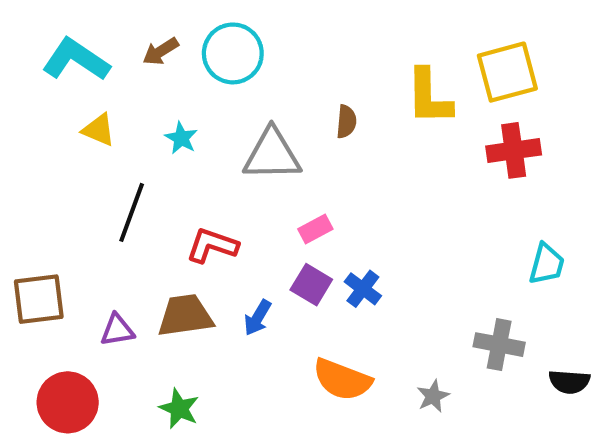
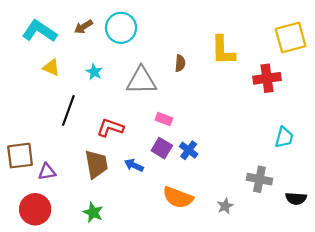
yellow square: (507, 72) -> (291, 37), moved
pink rectangle: (315, 229) -> (164, 119), turned 49
brown trapezoid: (185, 316) -> (96, 164), turned 88
blue arrow: (258, 318) -> (134, 165), turned 84
purple triangle: (117, 330) -> (47, 172), moved

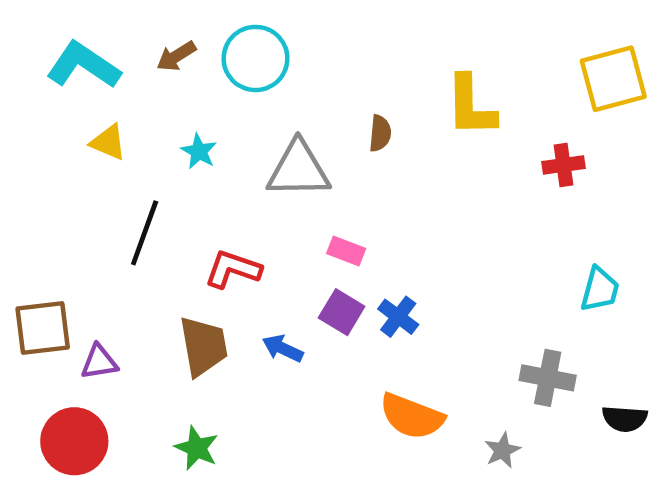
red cross: (267, 78) -> (564, 165), size x0.7
orange semicircle: (178, 197) -> (412, 416), moved
gray star: (225, 206) -> (502, 450), moved

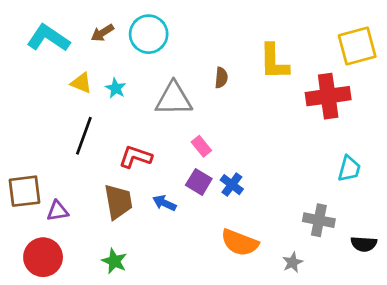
yellow triangle: (108, 142) -> (81, 83), moved
red cross: (564, 165) -> (328, 96), size x1.8
pink rectangle: (346, 251) -> (201, 146), turned 30

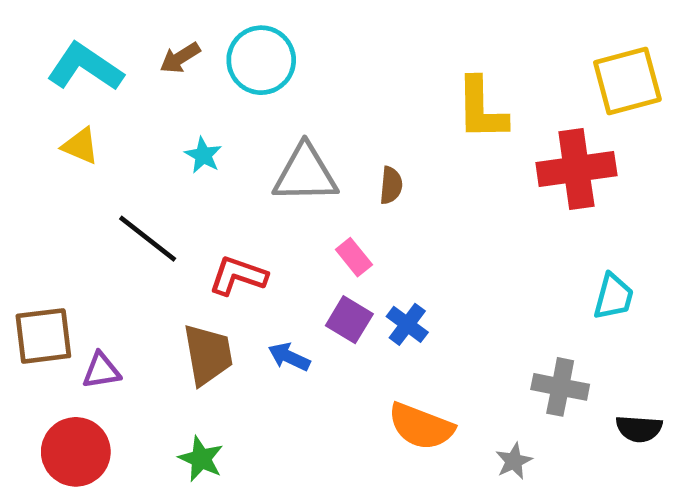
brown semicircle: (221, 78) -> (391, 185), moved
yellow triangle: (81, 83) -> (80, 146), moved
black line: (84, 136) -> (148, 239), turned -72

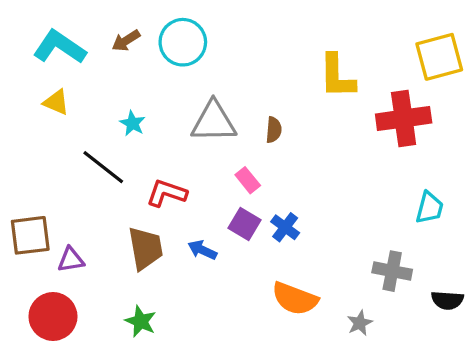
cyan star: (203, 155) -> (133, 123), moved

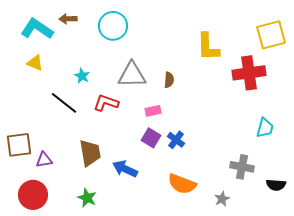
brown arrow: (126, 41) -> (68, 19), moved, turned 30
pink rectangle: (248, 180) -> (153, 111), turned -63
red L-shape: (167, 193) -> (106, 103), moved
blue arrow: (202, 250) -> (125, 169), moved, size x1.4

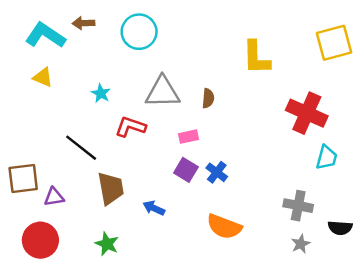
red cross: (249, 73) -> (307, 113), moved, turned 32
black line: (64, 103) -> (81, 148), moved
blue arrow: (125, 169) -> (154, 208), size x0.7
gray star: (222, 199) -> (301, 244), moved

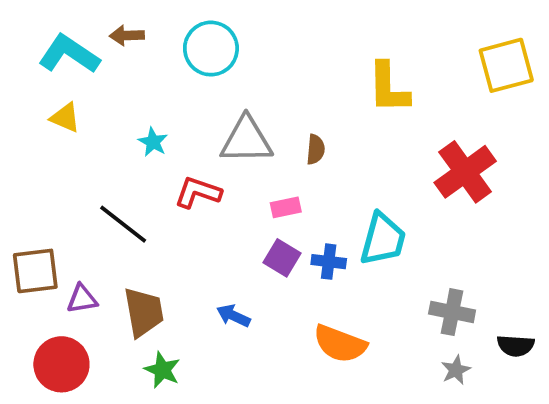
red cross: (307, 113) -> (465, 172), turned 30
cyan trapezoid: (327, 158) -> (383, 239), moved, size x1.4
blue cross: (217, 172) -> (329, 262), turned -30
brown trapezoid: (111, 188) -> (144, 312), moved

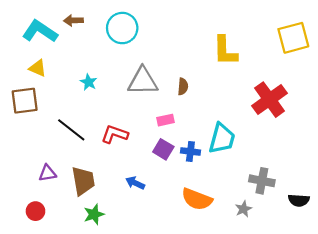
red L-shape: (198, 192) -> (115, 134), moved
brown square: (35, 271) -> (25, 101), moved
red circle: (61, 364) -> (35, 211), size x0.6
green star: (162, 370) -> (94, 214), turned 30
gray star: (456, 370) -> (244, 209), moved

